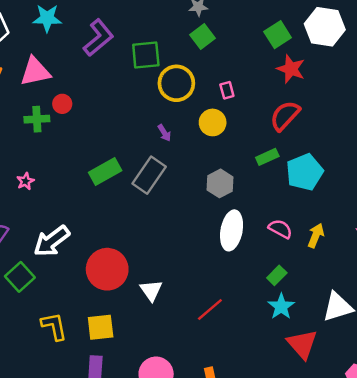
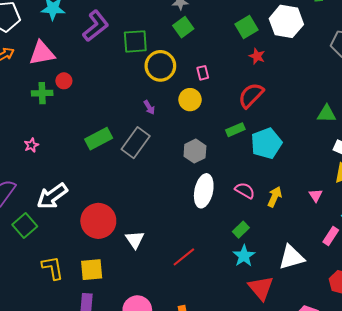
red star: (291, 69) -> (257, 56), size x0.7

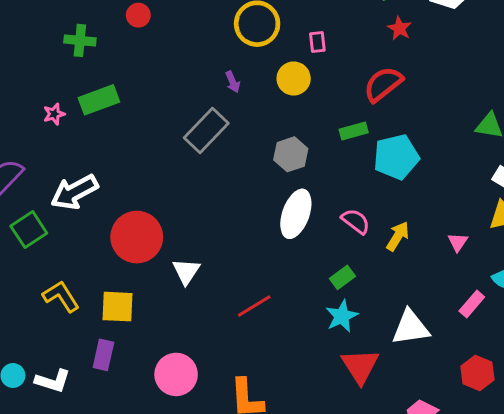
red circle: (64, 81) -> (138, 15), moved
green rectangle: (99, 139) -> (99, 100), moved
yellow L-shape: (53, 268) -> (61, 296), turned -30

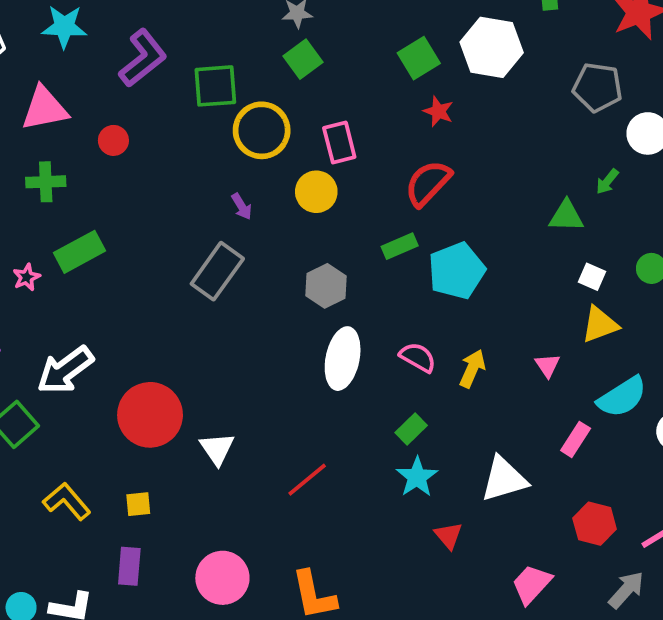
pink rectangle: (317, 42) -> (339, 143), size x1.5
yellow square: (118, 307) -> (138, 504), size x0.6
red triangle: (360, 366) -> (448, 536), size x0.6

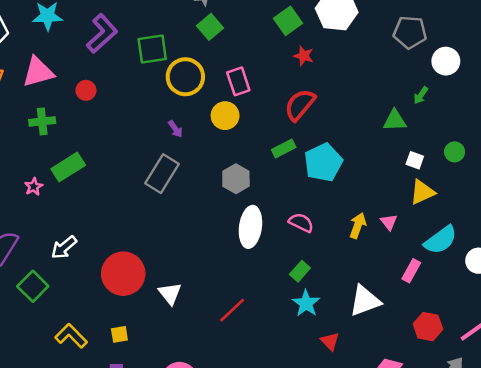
yellow arrow: (472, 369) -> (358, 226), moved
white arrow: (65, 370) -> (64, 247), size x0.7

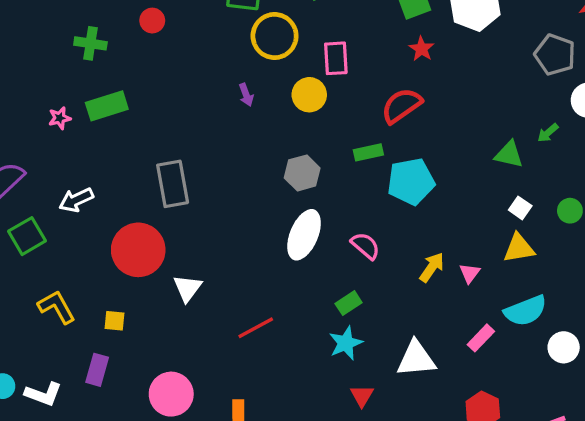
gray rectangle: (162, 174) -> (173, 184), moved, turned -57

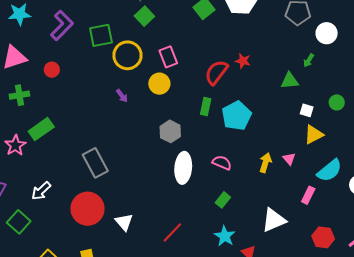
red star: (421, 49) -> (243, 61), moved
pink star: (60, 118) -> (15, 145), size x1.5
green rectangle: (368, 152) -> (206, 106), turned -48
cyan star: (346, 343) -> (225, 236), moved

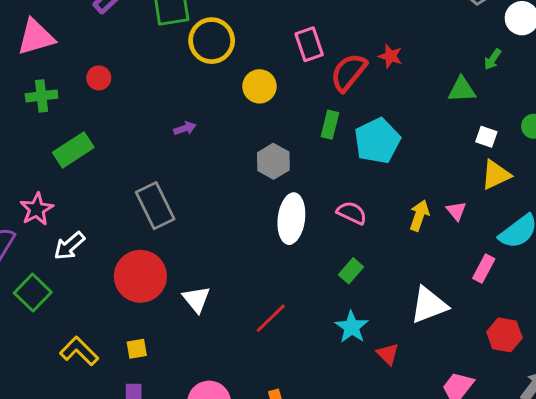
pink rectangle: (168, 57) -> (309, 44), moved
red circle: (52, 70) -> (99, 78), moved
purple arrow: (122, 96) -> (185, 128), moved, turned -72
pink star: (15, 145) -> (37, 209), moved

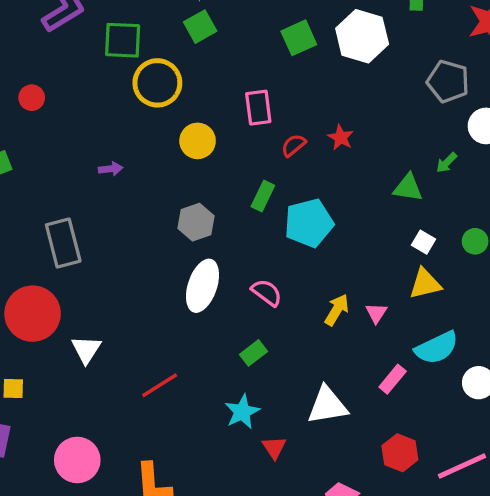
red semicircle: (349, 72) -> (293, 145), size x0.6

